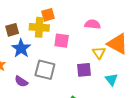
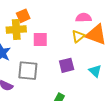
pink semicircle: (93, 24) -> (84, 18), moved
yellow triangle: (99, 53) -> (78, 36), moved, turned 32

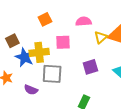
pink semicircle: (84, 18) -> (84, 21), moved
yellow cross: (16, 29) -> (39, 52), moved

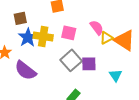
pink semicircle: (84, 21) -> (97, 28), moved, turned 42
gray square: (52, 74) -> (71, 60), moved, turned 30
purple semicircle: (31, 90) -> (25, 70), size x1.6

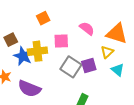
yellow triangle: (106, 38) -> (107, 52), moved

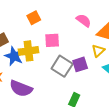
pink semicircle: (87, 28) -> (84, 20), moved

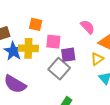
orange square: (34, 18) -> (36, 24), moved, turned 32
purple square: (80, 64) -> (68, 55), moved

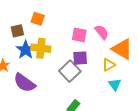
orange square: (36, 24) -> (38, 19), moved
pink square: (53, 42) -> (79, 35), moved

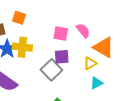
cyan triangle: (115, 84) -> (96, 83), turned 40

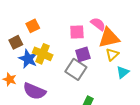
orange square: (19, 18) -> (33, 26), turned -32
yellow cross: (22, 47) -> (43, 54), turned 30
orange triangle: (104, 47) -> (109, 38), moved, turned -30

